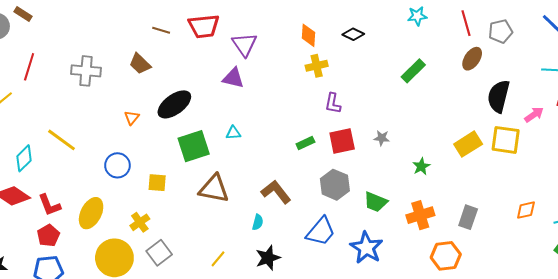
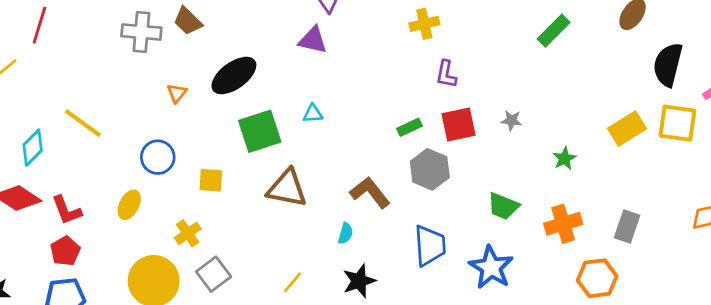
gray cross: (86, 71) -> (141, 32), moved
gray hexagon: (335, 185) -> (430, 169), moved
yellow ellipse: (91, 213) -> (129, 205), moved, size x0.7
blue trapezoid: (321, 231) -> (430, 246), turned -44

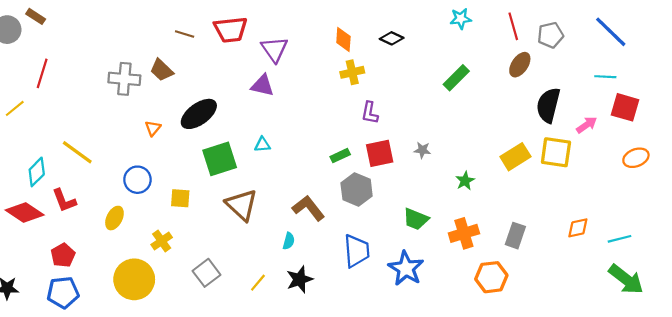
brown triangle: (287, 188) -> (242, 205), turned 32
red L-shape: (67, 210) -> (64, 200), moved
gray square: (214, 274) -> (207, 273), moved
yellow line: (292, 282) -> (258, 283), moved

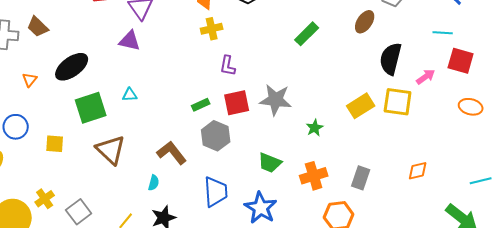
gray star: (422, 150) -> (276, 100), size x2.0
orange ellipse: (636, 158) -> (471, 107), turned 35
cyan line: (620, 239) -> (481, 181), moved
yellow cross: (162, 241) -> (45, 199), moved

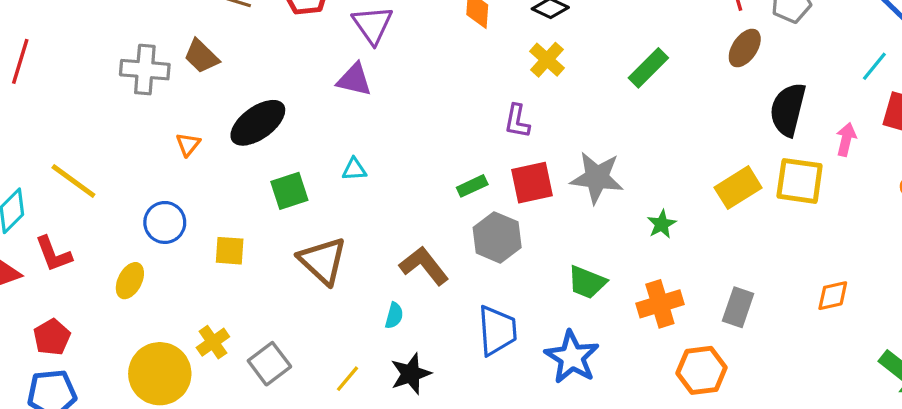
yellow cross: (212, 29) -> (547, 60), moved, turned -35
cyan line: (443, 33) -> (874, 66), turned -54
pink arrow: (426, 77) -> (846, 139), turned -42
green square: (91, 108) -> (289, 191), size x0.7

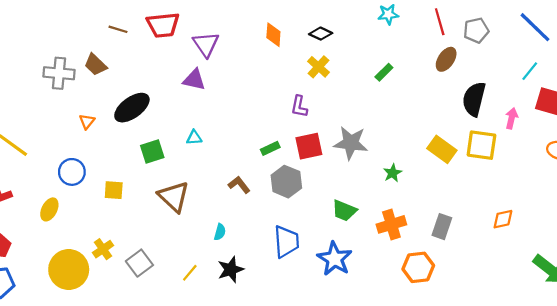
green rectangle: (648, 68) -> (384, 72), size x0.7
yellow rectangle: (738, 188) -> (442, 149), turned 68
brown L-shape: (424, 266) -> (239, 185), moved, size x0.7

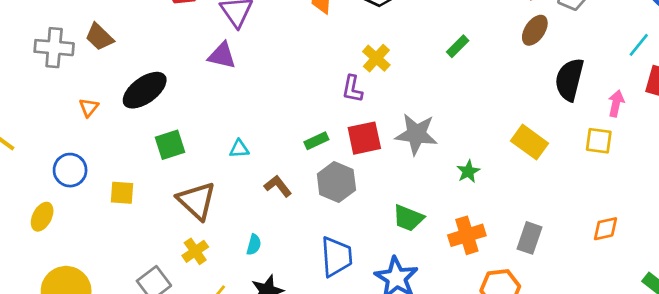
yellow cross: (319, 67) -> (376, 58), moved
cyan triangle: (194, 138) -> (239, 149), moved
yellow square: (481, 145) -> (599, 141), moved, size x0.7
yellow cross: (103, 249) -> (195, 251), moved

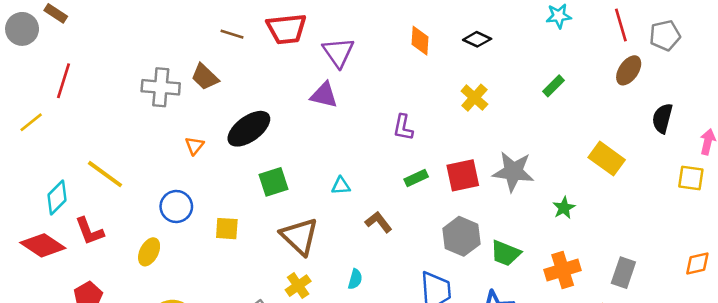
black semicircle: (569, 80) -> (662, 118), size x0.7
purple L-shape: (352, 89) -> (403, 127), moved
yellow rectangle: (529, 142) -> (607, 159), moved
gray hexagon: (336, 182) -> (461, 236), moved

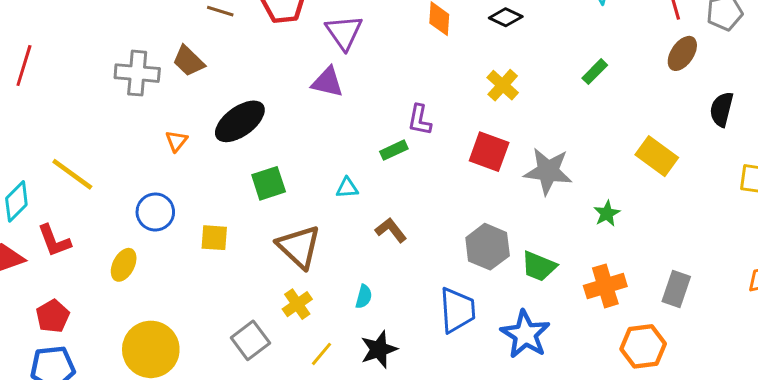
red square: (463, 175) -> (489, 152), moved, turned 32
green rectangle: (416, 178) -> (394, 150), moved

